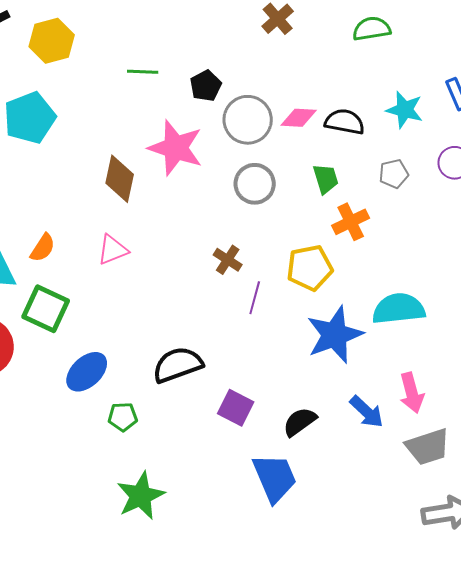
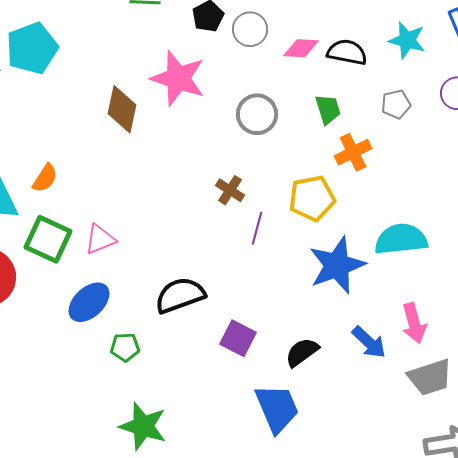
gray circle: (248, 120) -> (250, 29), moved, size x0.7
pink triangle: (113, 250) -> (100, 239), moved
green star: (141, 496) -> (143, 426), turned -30

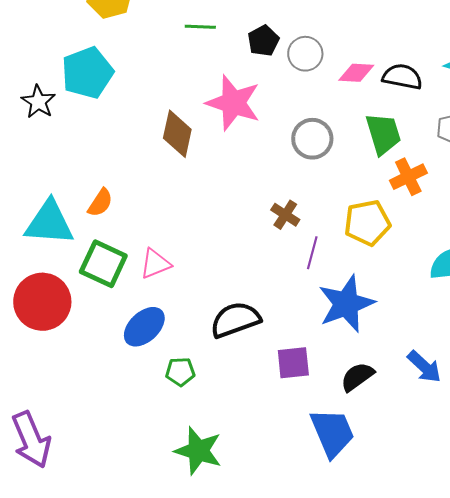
green trapezoid: (328, 109) -> (383, 134), size x1.4
blue star: (337, 265) -> (346, 304), moved
purple square: (238, 338) -> (293, 363), turned -33

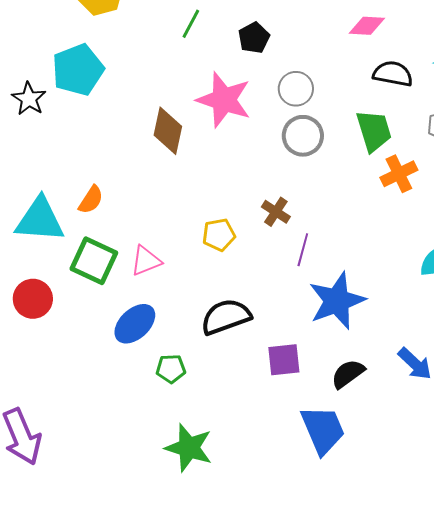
green line: (200, 27) -> (191, 24), turned -64
gray circle: (305, 54) -> (296, 89), moved
pink diamond: (356, 73) -> (367, 26), moved
yellow pentagon: (367, 223) -> (219, 235), moved, size x0.7
red circle: (42, 302) -> (33, 299), size x0.7

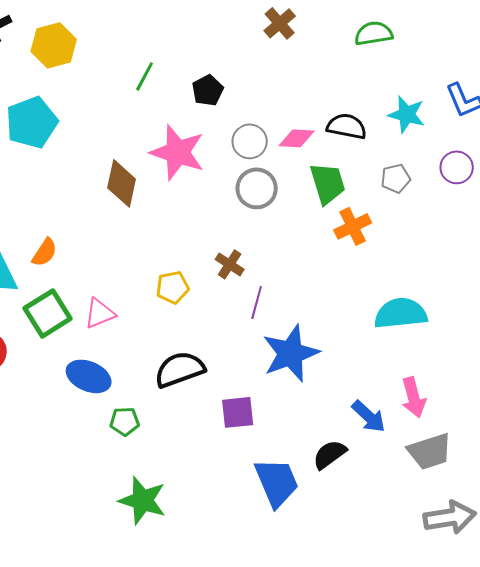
pink diamond: (367, 26) -> (297, 138), moved
green square: (94, 261) -> (48, 313), turned 33
blue ellipse: (135, 324) -> (89, 376), turned 66
black semicircle: (348, 374) -> (330, 454), moved

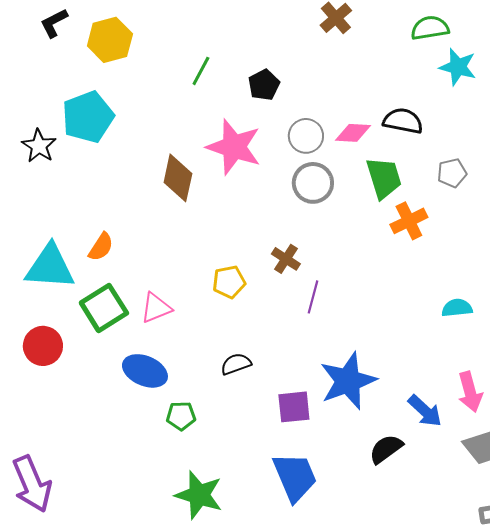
cyan star: (407, 114) -> (458, 67), moved
cyan semicircle: (401, 313) -> (457, 308), size x0.6
blue star: (291, 353) -> (348, 381), moved
black semicircle: (180, 369) -> (236, 364), size x0.6
blue trapezoid: (277, 482) -> (295, 477), moved

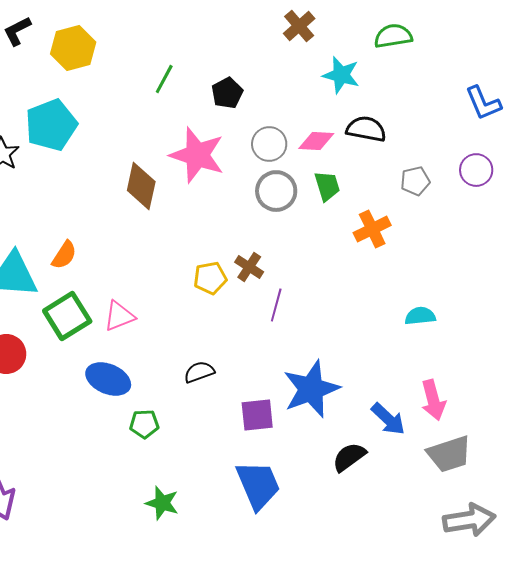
cyan star: (458, 67) -> (341, 75), moved
green trapezoid: (384, 178) -> (327, 186), moved, size x0.7
yellow pentagon: (229, 282) -> (210, 278), moved
green star: (199, 495) -> (162, 503), size x0.7

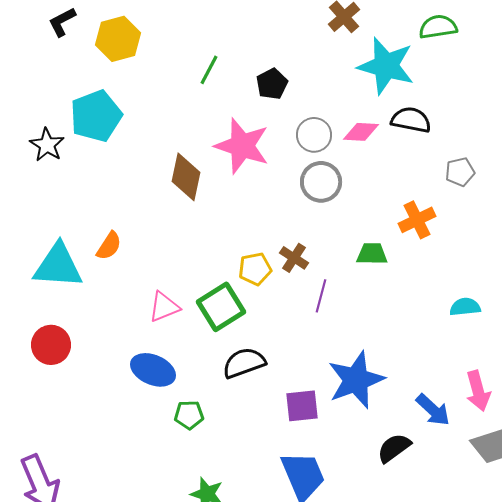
cyan star: (341, 75) -> (386, 66), size x1.5
green trapezoid: (327, 186) -> (372, 254), moved, turned -72
green square: (67, 316) -> (221, 307), moved
black semicircle: (199, 372) -> (244, 363), size x1.4

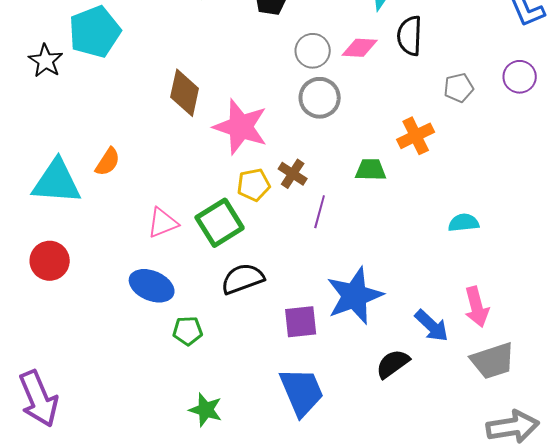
black semicircle: (411, 120) -> (410, 36), turned -99
pink star: (242, 146) -> (241, 127), moved

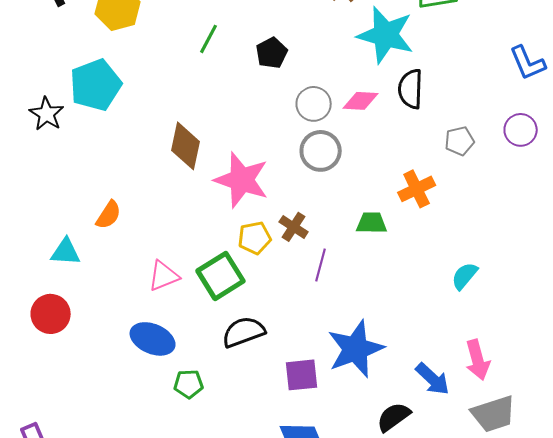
cyan triangle: (57, 182) -> (66, 252), moved, size x0.6
cyan semicircle: (464, 223) -> (465, 276), turned -44

